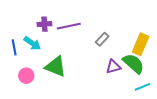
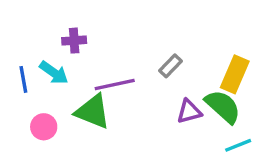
purple line: (69, 26) -> (115, 85), moved

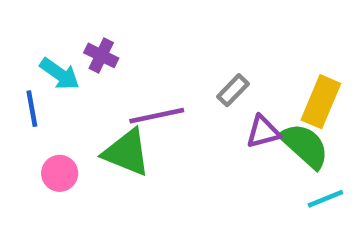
purple cross: (74, 41) -> (101, 55), turned 30
cyan arrow: (54, 73) -> (60, 74), moved
purple triangle: (189, 112) -> (263, 132), moved

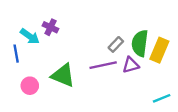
purple line: (157, 116) -> (103, 65), moved
green semicircle: (305, 146) -> (140, 43), moved, turned -125

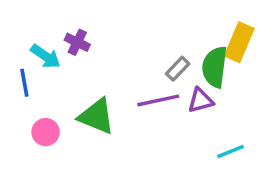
yellow rectangle: (159, 50) -> (239, 42), moved
cyan line: (162, 98) -> (230, 151), moved

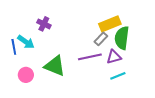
yellow rectangle: (239, 42) -> (110, 24), moved, turned 45
cyan arrow: (46, 56) -> (26, 42), moved
cyan line: (230, 151) -> (118, 76), moved

